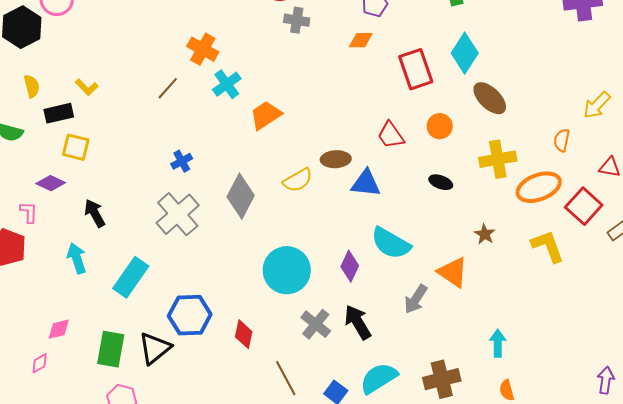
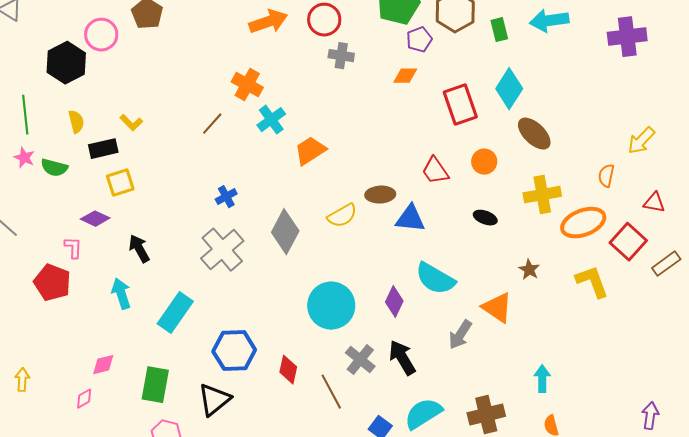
yellow square: (76, 147) -> (120, 183), turned -32
black triangle: (155, 348) -> (214, 400), moved
brown line: (286, 378) -> (331, 392), moved

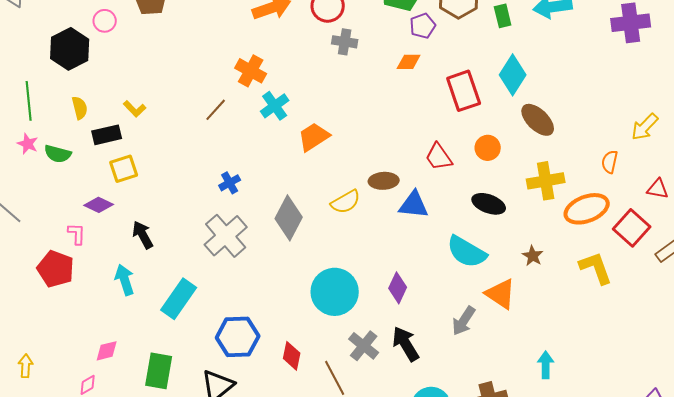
pink circle: (101, 35) -> (105, 21), size x0.7
black ellipse: (485, 218) -> (489, 204), size x1.4
cyan semicircle: (435, 279) -> (467, 252), moved

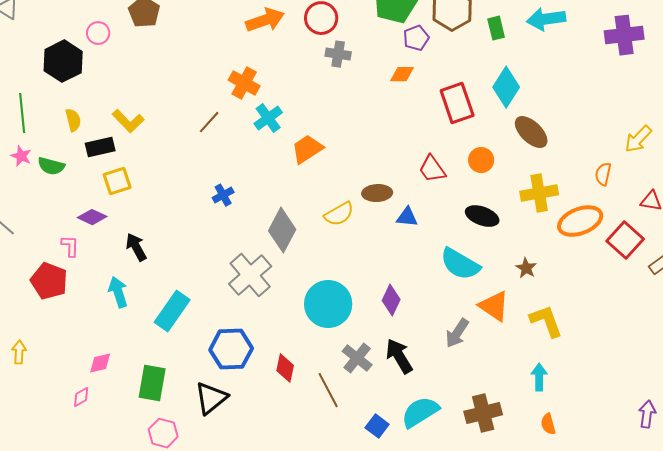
yellow L-shape: (135, 109) -> (128, 121), size x1.4
blue triangle: (414, 205) -> (407, 217), size x0.7
gray cross: (226, 236) -> (250, 275), moved
yellow L-shape: (596, 268) -> (546, 321), moved
yellow arrow: (26, 366) -> (19, 352), moved

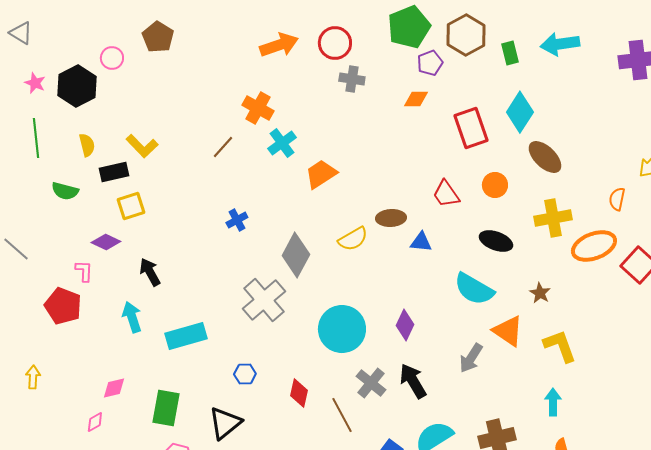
pink star: (21, 156) -> (35, 83), moved
cyan rectangle: (172, 311) -> (186, 336), turned 39
blue hexagon: (231, 349) -> (245, 374), size x0.5

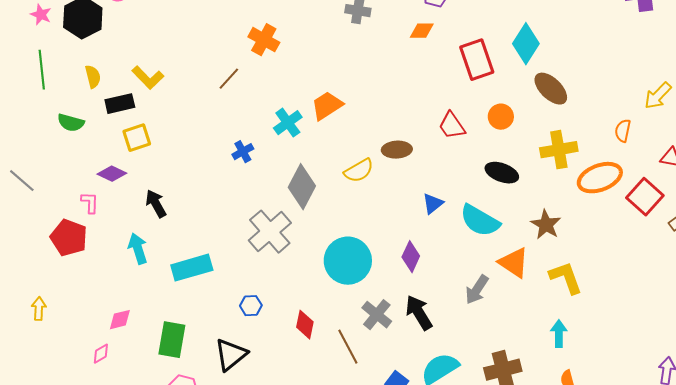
cyan cross: (282, 143) -> (288, 123), moved
blue triangle: (421, 242) -> (433, 204), moved, turned -45
brown star: (540, 293) -> (546, 225), size x1.4

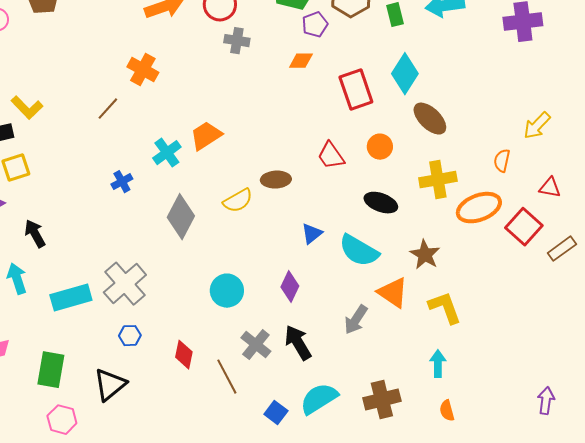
gray cross: (270, 232) -> (125, 284), moved
cyan circle: (348, 261) -> (227, 291), size x0.7

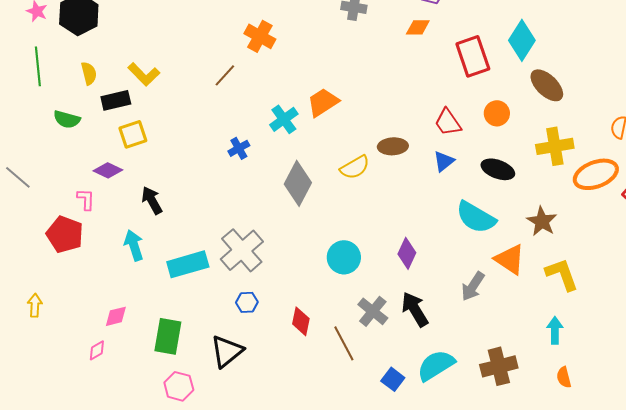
blue triangle: (312, 234) -> (444, 161), moved

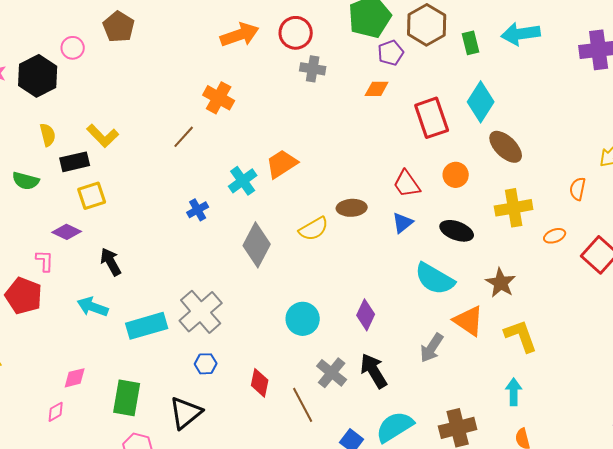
orange ellipse: (596, 174) -> (555, 236), size x0.5
cyan arrow: (134, 245) -> (93, 307), turned -52

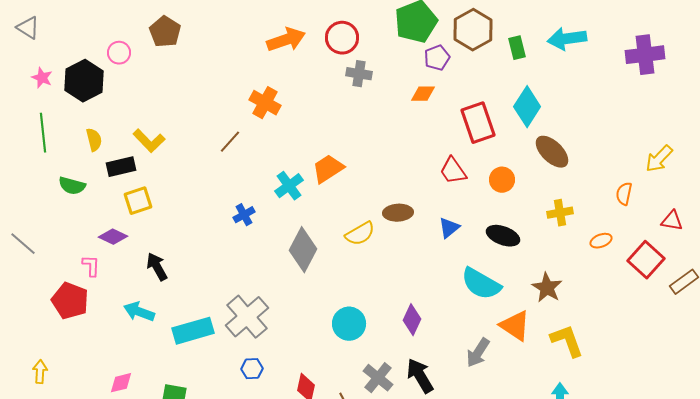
red trapezoid: (407, 184) -> (453, 171), moved
yellow cross: (514, 208) -> (560, 213), size x0.7

